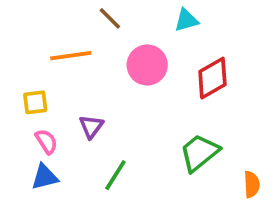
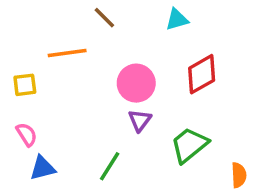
pink circle: (147, 65) -> (136, 83), moved
yellow square: (35, 102) -> (25, 85), moved
purple triangle: (91, 127) -> (140, 120), moved
pink semicircle: (46, 141) -> (27, 134), moved

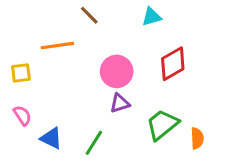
purple triangle: (140, 120) -> (120, 103), turned 35
blue triangle: (42, 168) -> (51, 138), moved, turned 40
orange semicircle: (239, 175) -> (197, 138), moved

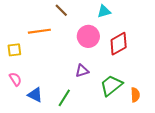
pink circle: (117, 71) -> (88, 36), moved

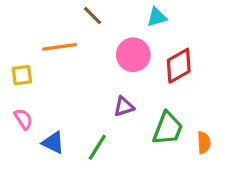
green trapezoid: (111, 85) -> (168, 128), turned 150

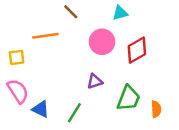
pink semicircle: (23, 119) -> (18, 91), size x1.5

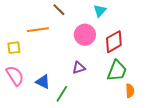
cyan triangle: (120, 13) -> (100, 11), turned -32
green trapezoid: (128, 98) -> (117, 71), moved
blue triangle: (41, 109) -> (43, 82), moved

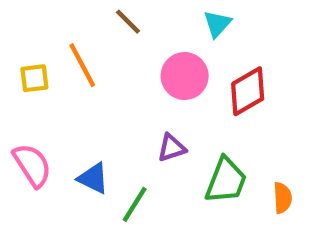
orange line: (38, 30) -> (82, 65), turned 70
yellow square: (14, 48) -> (34, 78), moved
green trapezoid: (117, 71) -> (226, 180), moved

